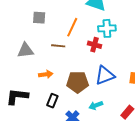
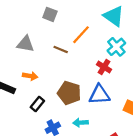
cyan cross: (107, 28) -> (116, 47), turned 36
red cross: (94, 45) -> (104, 67), moved
orange arrow: (46, 74) -> (30, 76), moved

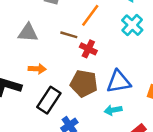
red cross: (104, 67) -> (88, 49), moved
black rectangle: (37, 104) -> (49, 100), size x1.5
cyan arrow: (81, 123) -> (113, 110), moved

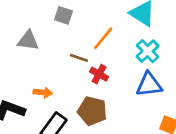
gray triangle: (28, 33) -> (28, 41), moved
blue triangle: (119, 82) -> (149, 85), moved

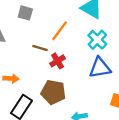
red cross: (99, 74) -> (58, 61), turned 32

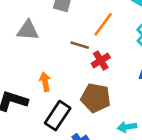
orange arrow: (11, 79) -> (45, 82), turned -104

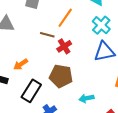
orange arrow: (45, 82) -> (21, 64), turned -112

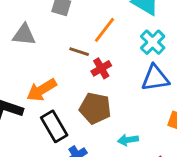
orange arrow: (21, 64) -> (42, 90), size x1.5
black rectangle: (31, 91) -> (54, 126), turned -65

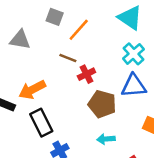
orange line: (105, 30) -> (79, 30), moved
brown pentagon: (95, 108) -> (102, 104), moved

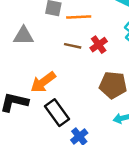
orange line: (79, 30) -> (79, 17), turned 55
red cross: (86, 74) -> (99, 45), moved

